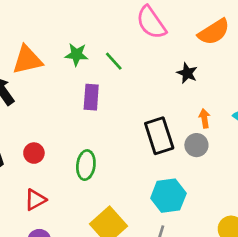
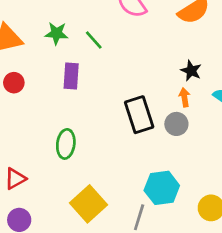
black star: (187, 73) -> (191, 71), moved
red circle: (34, 153) -> (14, 83), moved
cyan hexagon: (168, 196) -> (162, 188), moved

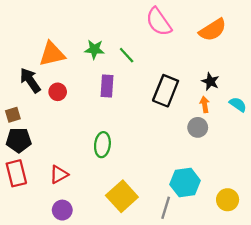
black rectangle: (139, 115) -> (166, 91), moved, turned 40

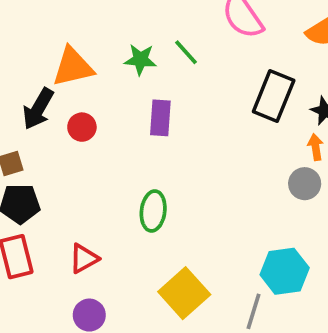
green line: (127, 55) -> (186, 52), moved
black arrow: (30, 80) -> (38, 109), turned -115
black rectangle: (166, 91) -> (274, 96), moved

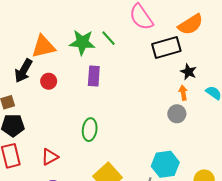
green star: (140, 60) -> (82, 42), size x1.4
black rectangle: (274, 96) -> (166, 48), moved, turned 52

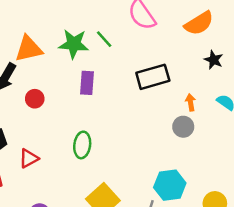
black rectangle: (166, 48) -> (153, 77), moved
black star: (188, 72) -> (214, 60), moved
red circle: (49, 81) -> (35, 99), moved
red triangle: (50, 157) -> (29, 158), moved

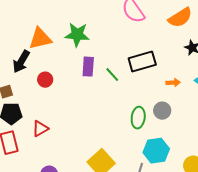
green line: (104, 39) -> (112, 75), moved
orange arrow: (191, 102) -> (173, 83), turned 96
gray circle: (183, 127) -> (162, 111), moved
green ellipse: (82, 145) -> (138, 118), moved

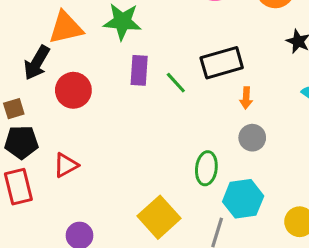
red circle: (45, 80) -> (73, 90), size x1.5
orange arrow: (173, 83) -> (246, 98), moved, turned 96
green ellipse: (138, 118) -> (206, 168), moved

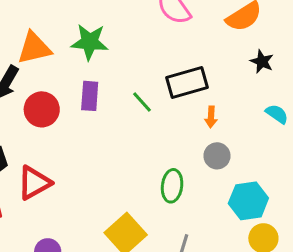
purple rectangle: (139, 70) -> (90, 96), moved
red triangle: (66, 165) -> (34, 183), size x1.4
cyan hexagon: (243, 199) -> (248, 201), moved

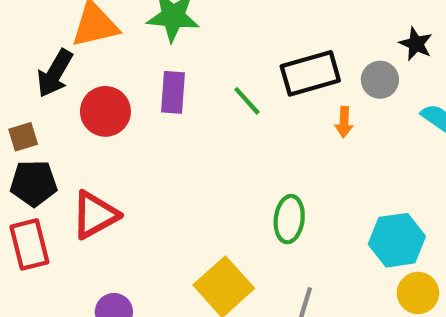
gray circle: (217, 156) -> (380, 80), moved

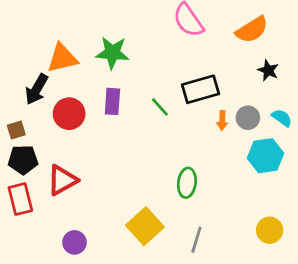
gray circle: (380, 80) -> (248, 118), moved
cyan hexagon: (397, 240) -> (266, 156), moved

